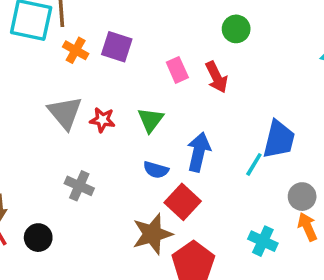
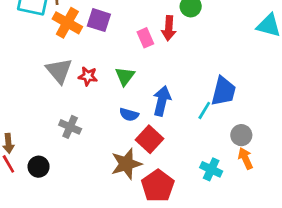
orange cross: (76, 50) -> (67, 23), size x1.5
red arrow: (217, 77) -> (169, 28), moved, turned 30

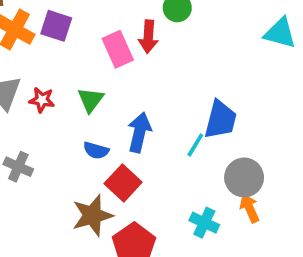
pink rectangle: (145, 38) -> (118, 49), size x1.4
gray circle: (241, 135) -> (244, 177), size x1.4

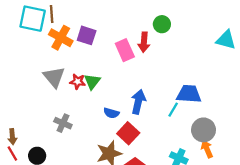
green triangle: (91, 100) -> (92, 82), moved
blue trapezoid: (221, 120) -> (189, 94), turned -100

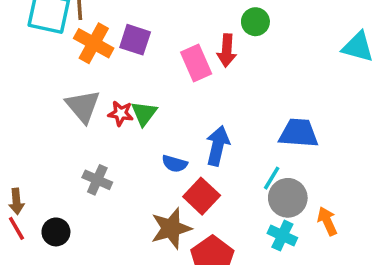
cyan line: (173, 110) -> (272, 178), moved
gray circle: (204, 130) -> (288, 198), moved

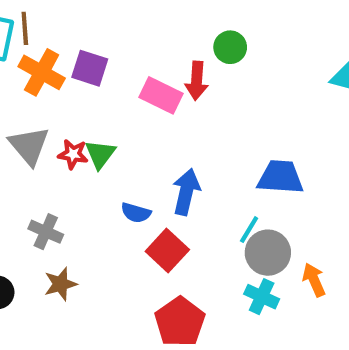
pink rectangle: (196, 63) -> (161, 95), turned -40
brown star: (171, 228) -> (60, 284), moved, size x0.7

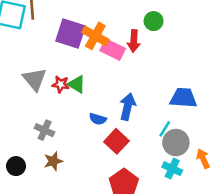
purple square: (90, 68) -> (71, 33), size x1.4
orange cross: (42, 72) -> (95, 36), moved
green triangle: (100, 154) -> (77, 84), turned -36

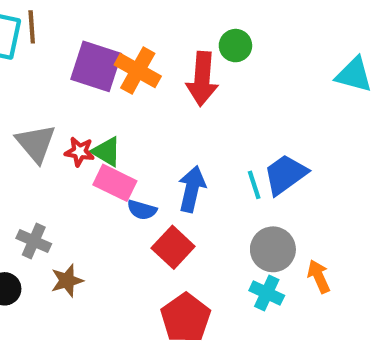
red arrow: (134, 41) -> (202, 79), size x1.4
pink rectangle: (113, 50) -> (115, 183), moved
blue trapezoid: (183, 98) -> (285, 174), turned -40
cyan line: (165, 129) -> (254, 185), moved, turned -49
gray cross: (45, 130) -> (34, 241), moved

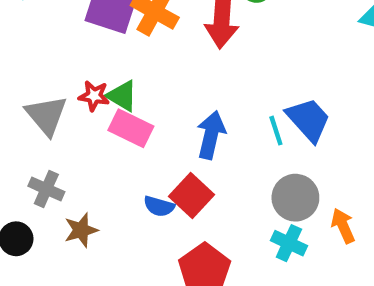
gray triangle: (36, 143) -> (46, 115), moved
blue trapezoid: (285, 174) -> (308, 120), turned 84
blue semicircle: (142, 210) -> (159, 206), moved

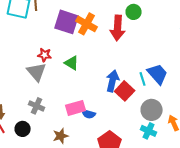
red star: (94, 96) -> (45, 55), moved
pink rectangle: (131, 128) -> (76, 108), moved, turned -42
red square: (191, 195) -> (125, 91), moved
brown star: (81, 230) -> (61, 136), moved

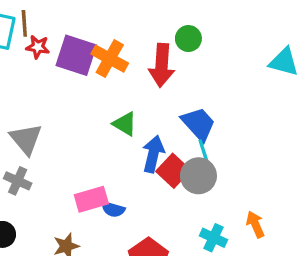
red star: (45, 55) -> (38, 47), moved
green triangle: (72, 63) -> (125, 124), moved
blue trapezoid: (158, 74) -> (198, 124), moved
gray cross: (37, 106) -> (18, 181), moved
gray circle: (152, 110) -> (198, 176), moved

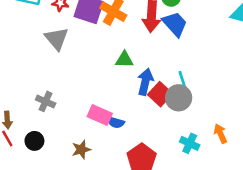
green triangle: (125, 124) -> (124, 60), turned -30
blue trapezoid: (198, 124) -> (175, 24), moved
gray triangle: (26, 139) -> (57, 39), moved
pink rectangle: (91, 199) -> (100, 115), turned 40

